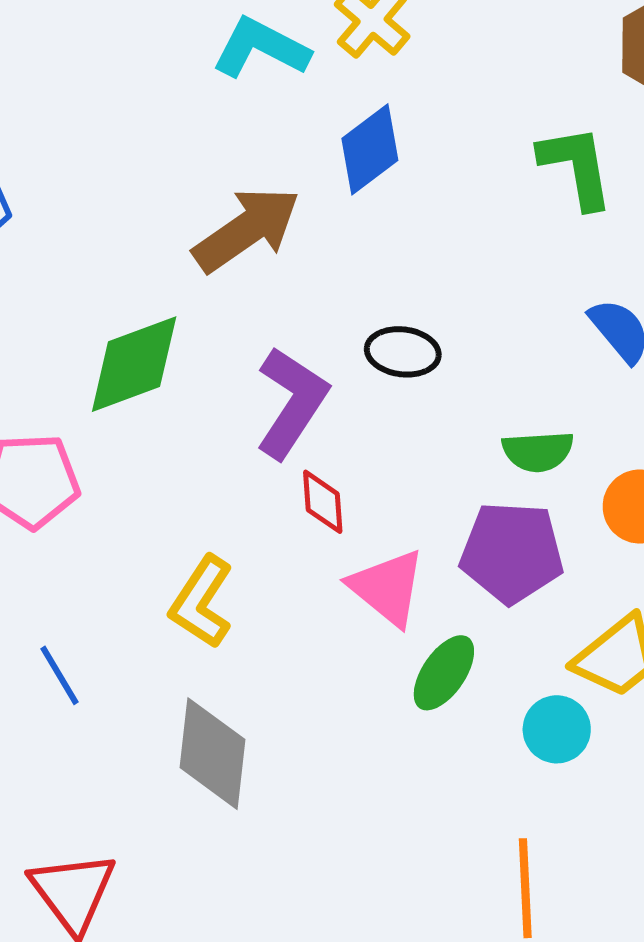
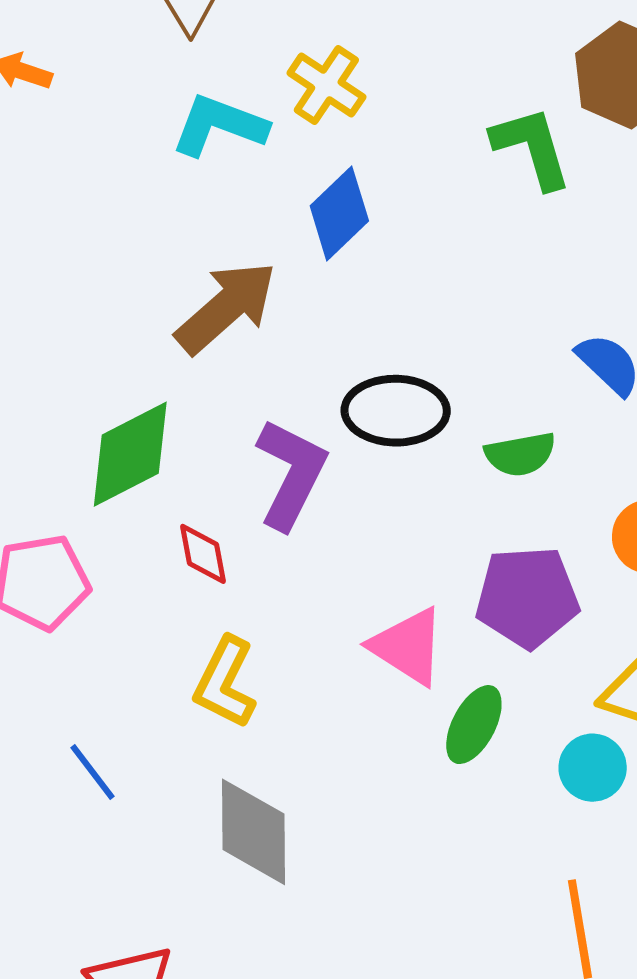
green L-shape: (576, 167) -> (532, 147), moved
black ellipse: (403, 352) -> (396, 411), size x1.4
green semicircle: (538, 451) -> (520, 454), moved
red diamond: (323, 502) -> (203, 554), moved

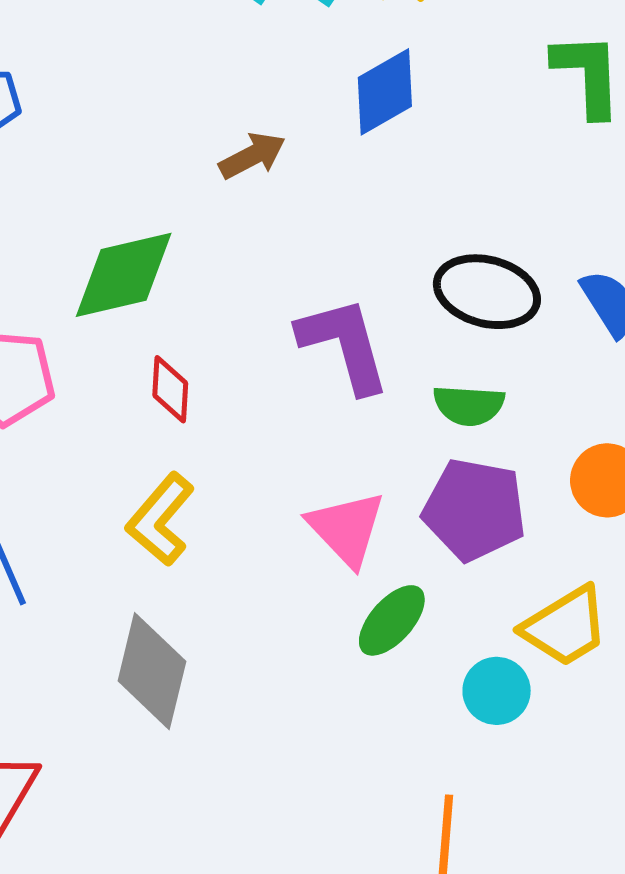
brown arrow: (226, 307) -> (252, 156), size x0.6
black ellipse: (396, 411) -> (487, 292), moved
green semicircle: (520, 454) -> (469, 405), moved
purple L-shape: (291, 474) -> (344, 345), moved, turned -56

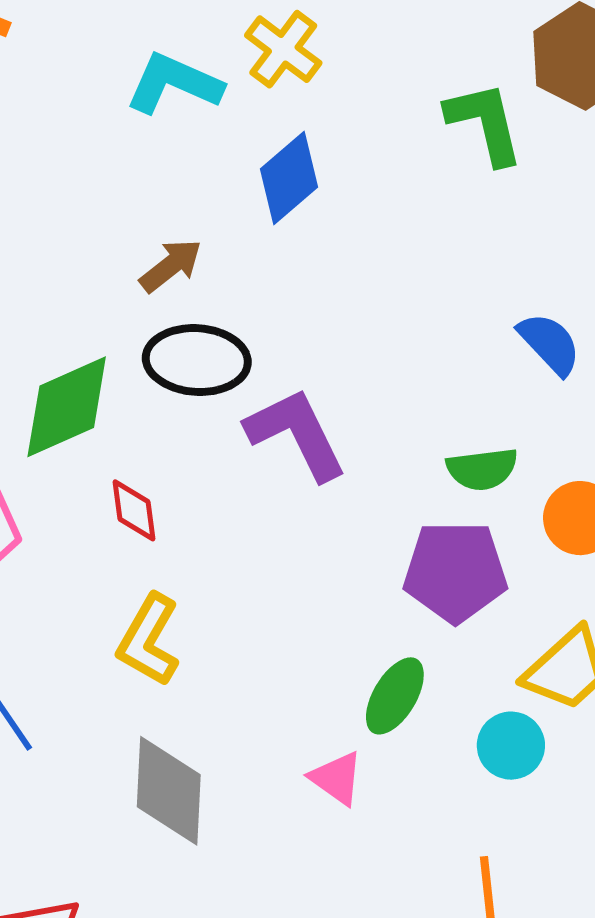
black ellipse: (487, 292) -> (197, 360), moved
green semicircle: (469, 405) -> (482, 469), moved
pink triangle: (346, 529) -> (337, 778), moved, size x0.7

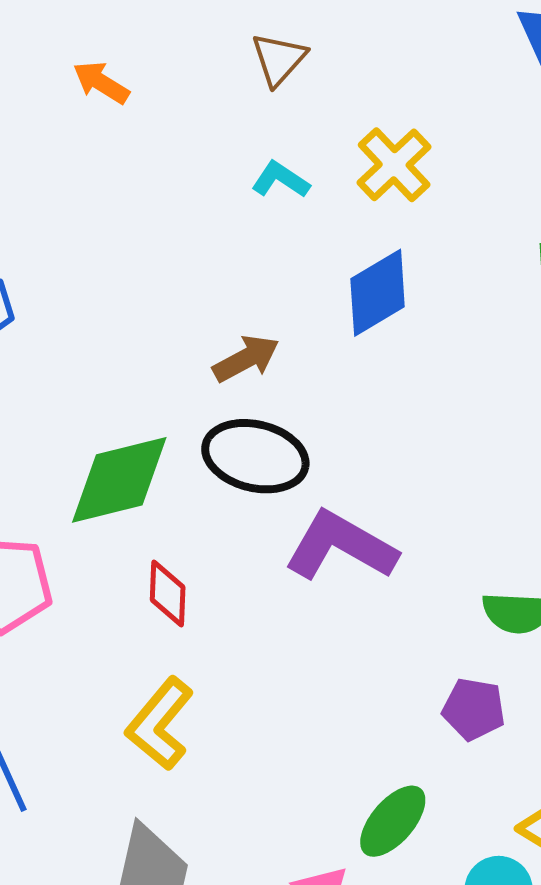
cyan L-shape: (174, 83) -> (280, 180), size x0.6
purple L-shape: (296, 434) -> (341, 546), turned -44
purple pentagon: (455, 572) -> (474, 709), size x0.6

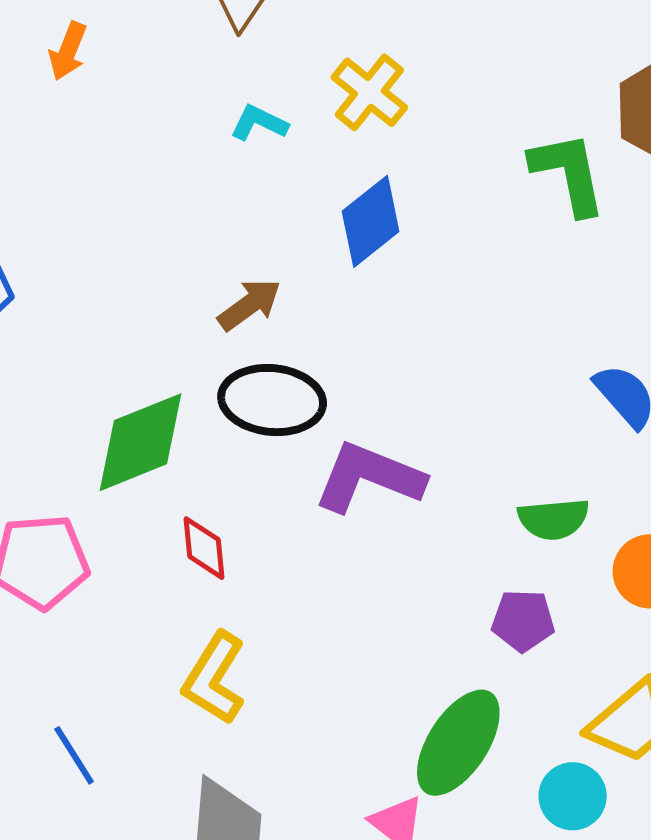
orange arrow: (101, 83) -> (68, 51), turned -92
green ellipse: (393, 821) -> (458, 743), size x1.4

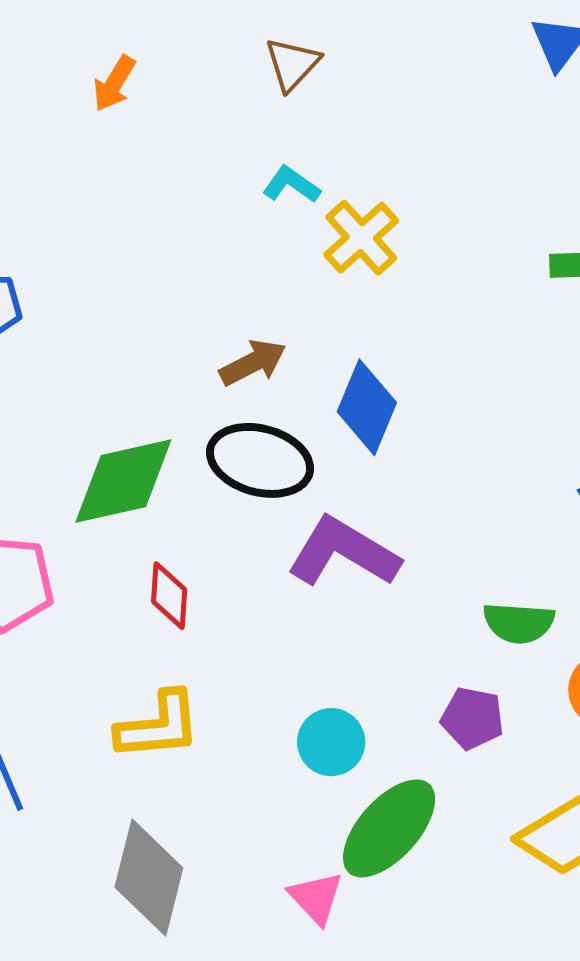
yellow cross: (369, 92) -> (361, 238), moved
blue diamond: (371, 221) -> (367, 407), moved, turned -38
yellow L-shape: (214, 678) -> (158, 726), turned -136
cyan circle: (573, 796) -> (331, 742), moved

